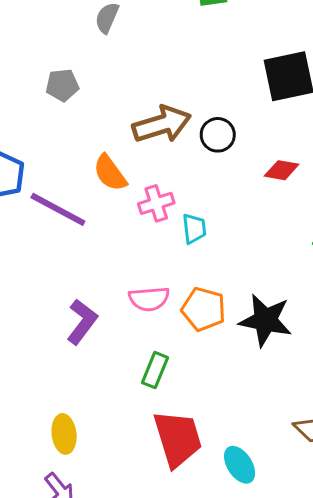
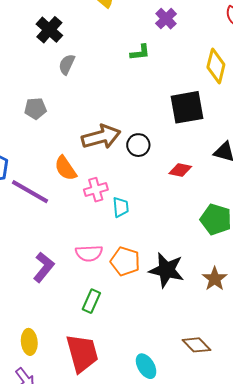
red trapezoid: (178, 439) -> (82, 353), moved

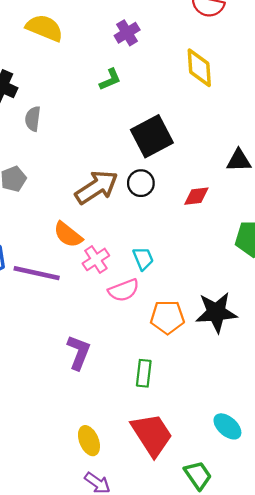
purple cross: (166, 19) -> (127, 33), turned 30
black square: (187, 107) -> (152, 136), moved
pink cross: (96, 190) -> (96, 259), moved
pink semicircle: (89, 253) -> (124, 290), moved

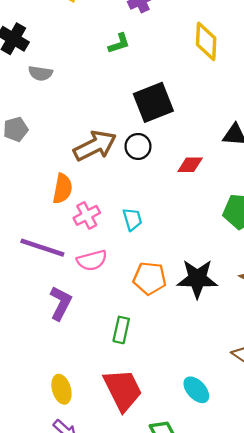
gray semicircle: (33, 119) -> (40, 73), turned -95
orange semicircle: (68, 235) -> (62, 189), turned -124
purple line: (37, 273) -> (42, 248), moved
pink semicircle: (124, 290) -> (92, 260), moved

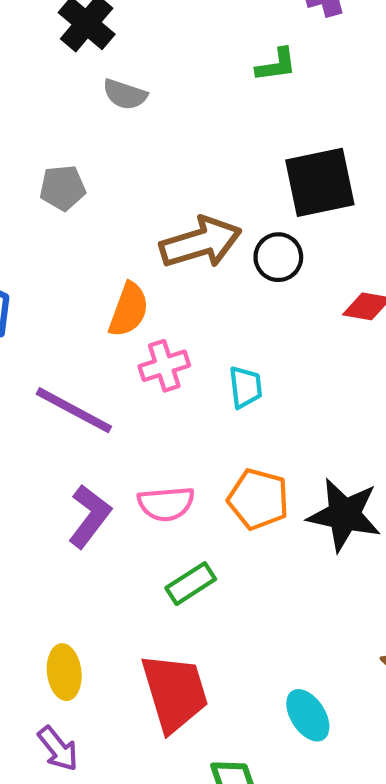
pink semicircle: (92, 260) -> (166, 504), moved
green rectangle: (121, 330) -> (191, 584), turned 35

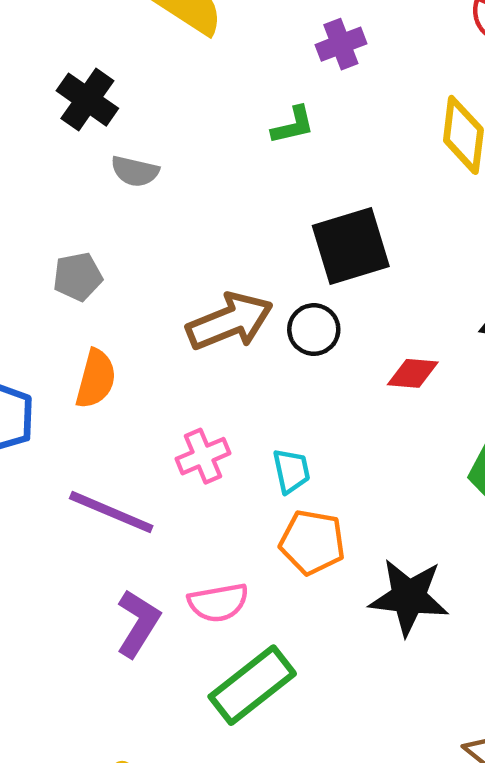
orange semicircle: (129, 310) -> (96, 379), moved
orange pentagon: (258, 499) -> (312, 542), moved
green rectangle: (191, 584) -> (252, 685), size x1.6

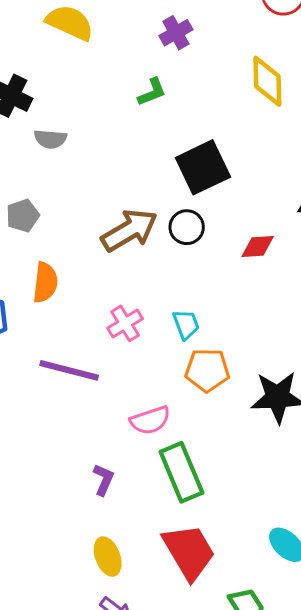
purple L-shape: (138, 623) -> (103, 480), moved, size x0.7
green rectangle: (252, 685) -> (181, 472), turned -66

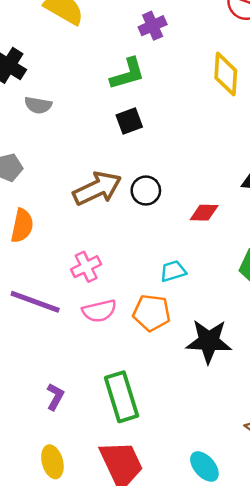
green L-shape: (152, 92) -> (128, 74), size x1.4
black square: (203, 167) -> (129, 121), moved, size x0.6
cyan trapezoid: (186, 324) -> (173, 271), moved, turned -92
pink semicircle: (150, 420) -> (99, 311), moved

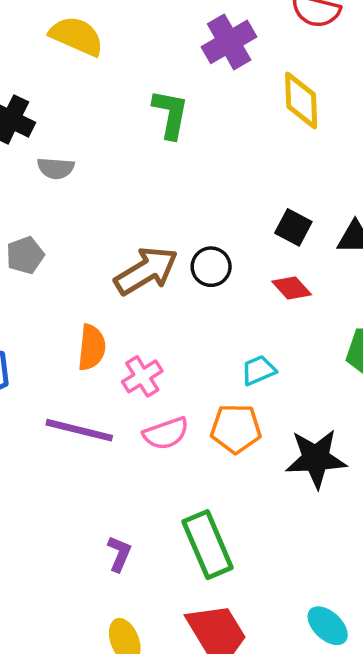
purple cross: (153, 26) -> (229, 42), moved, size x1.4
green L-shape: (128, 74) -> (170, 114), turned -57
black square: (129, 121) -> (293, 227), moved, turned -36
red diamond: (204, 213) -> (292, 288), turned 52
orange semicircle: (22, 226) -> (92, 347), moved

